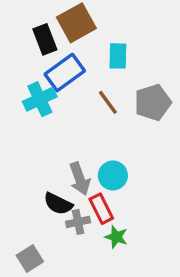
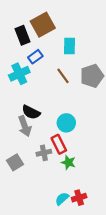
blue rectangle: (65, 73) -> (35, 57), size x0.6
gray arrow: (80, 179) -> (25, 126), moved
black semicircle: (58, 204) -> (31, 112), moved
gray square: (30, 258) -> (15, 162), moved

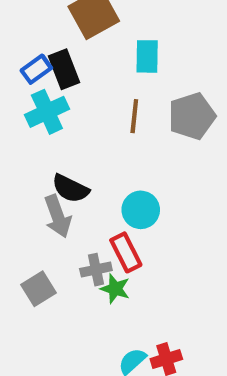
black rectangle: (23, 35) -> (64, 69), moved
blue rectangle: (35, 57) -> (36, 69), moved
brown line: (63, 76) -> (134, 116), turned 42
green star: (68, 162) -> (115, 289), moved

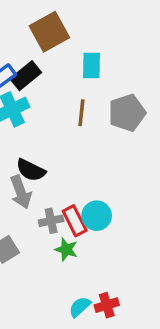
black rectangle: (64, 69) -> (26, 76), turned 72
cyan circle: (141, 210) -> (97, 216), moved
gray cross: (96, 270) -> (51, 221), moved

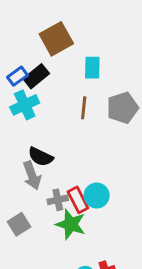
green star: (66, 249) -> (71, 224), size x1.5

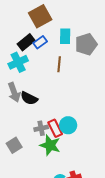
blue rectangle: (18, 76) -> (40, 42), moved
gray pentagon: (122, 108) -> (86, 44), moved
gray arrow: (32, 175) -> (14, 92), moved

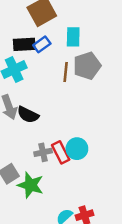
black rectangle: (26, 42) -> (24, 44), turned 36
gray pentagon: (86, 44) -> (87, 66), moved
green star: (50, 145) -> (30, 185), moved

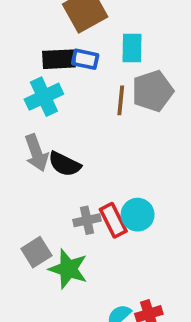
blue rectangle: (42, 44) -> (85, 59), turned 48

